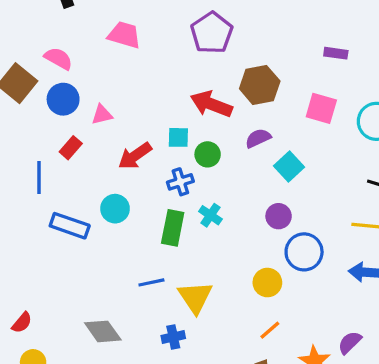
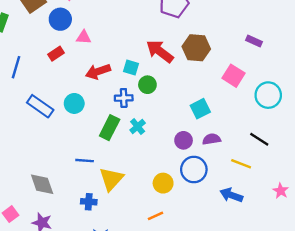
purple semicircle: (258, 138) -> (212, 139), moved
blue line: (39, 177) -> (16, 67), moved

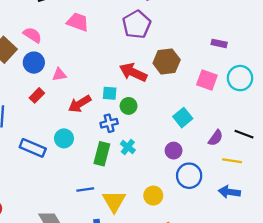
cyan circle: (268, 95) -> (240, 78), moved
purple semicircle: (212, 139) -> (216, 138), moved, turned 147
yellow circle: (163, 183) -> (153, 196), moved

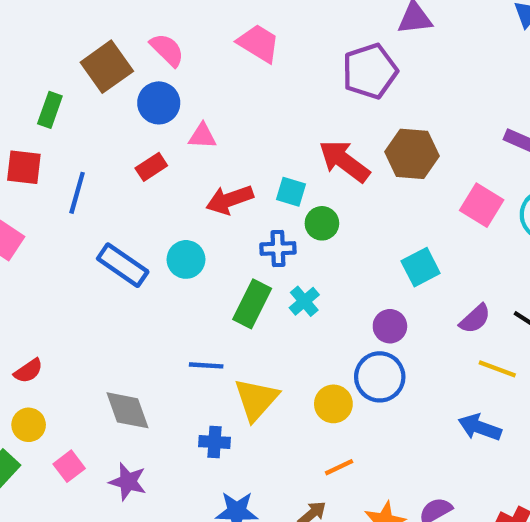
blue circle: (189, 176) -> (380, 377), moved

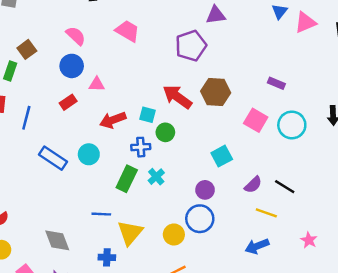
brown square: (107, 67) -> (27, 49), moved, size x0.7
blue arrow: (480, 427) -> (257, 246), turned -40

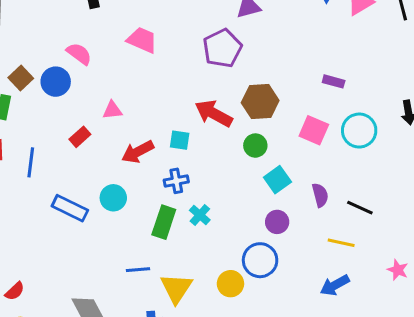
blue circle: (72, 66) -> (56, 82), moved
green circle: (165, 132) -> (255, 146), moved
purple semicircle: (253, 185) -> (320, 195), moved, turned -54
purple circle: (205, 190) -> (277, 222), moved

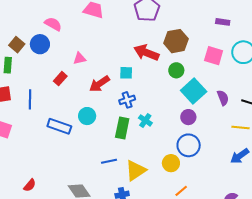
cyan square: (277, 180) -> (194, 91), size x1.4
purple circle: (277, 222) -> (188, 117), moved
yellow triangle: (176, 288) -> (136, 170), turned 30

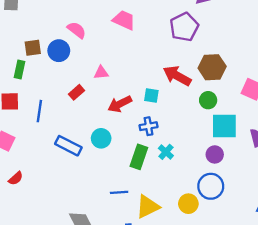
brown square: (17, 45) -> (33, 48), turned 35
cyan square: (194, 91) -> (224, 126), turned 35
red semicircle: (30, 185) -> (16, 178), moved

